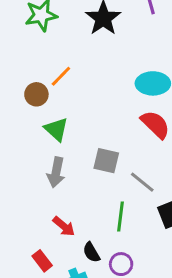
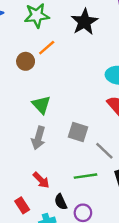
orange line: (61, 76) -> (47, 48), moved
brown circle: (36, 94) -> (26, 61), moved
green line: (121, 217) -> (85, 176), turned 70

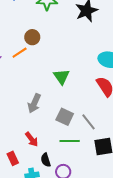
orange line: (47, 48) -> (20, 53), moved
green triangle: (41, 105) -> (61, 77), moved
gray square: (78, 132) -> (65, 117), moved

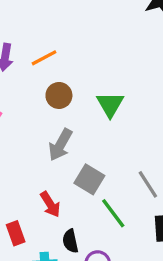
brown circle: (32, 37) -> (59, 95), moved
gray square: (65, 117) -> (89, 179), moved
green line: (70, 141) -> (113, 213), turned 48

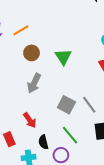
gray square: (89, 179) -> (66, 105), moved
green line: (113, 213) -> (70, 135), moved

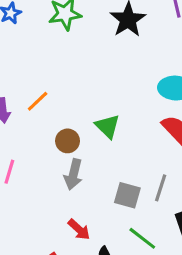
brown circle: (32, 53) -> (68, 141), moved
gray line: (89, 105) -> (161, 188), turned 66

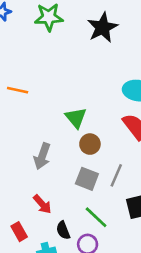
orange line: (38, 101) -> (18, 90), turned 50
brown circle: (68, 141) -> (90, 144), moved

